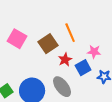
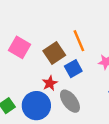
red star: (65, 60) -> (50, 83), moved
blue square: (83, 68) -> (73, 69), moved

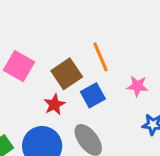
red star: (50, 83) -> (54, 105), moved

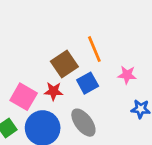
pink square: (19, 66) -> (24, 97), moved
red star: (54, 105) -> (53, 91), turned 30

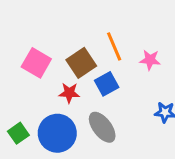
pink star: (127, 75) -> (150, 60), moved
pink square: (24, 97) -> (36, 63), moved

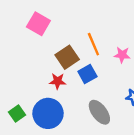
pink square: (36, 63) -> (38, 24), moved
gray ellipse: (102, 127) -> (99, 112), moved

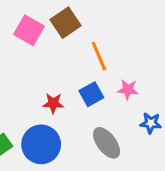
pink star: (122, 55) -> (128, 90), moved
brown square: (67, 57) -> (65, 23), moved

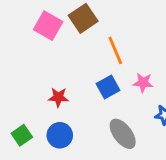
red star: (53, 103) -> (58, 97), moved
blue circle: (41, 144) -> (60, 135), size x0.7

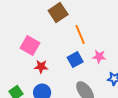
pink square: (48, 26) -> (30, 46), moved

